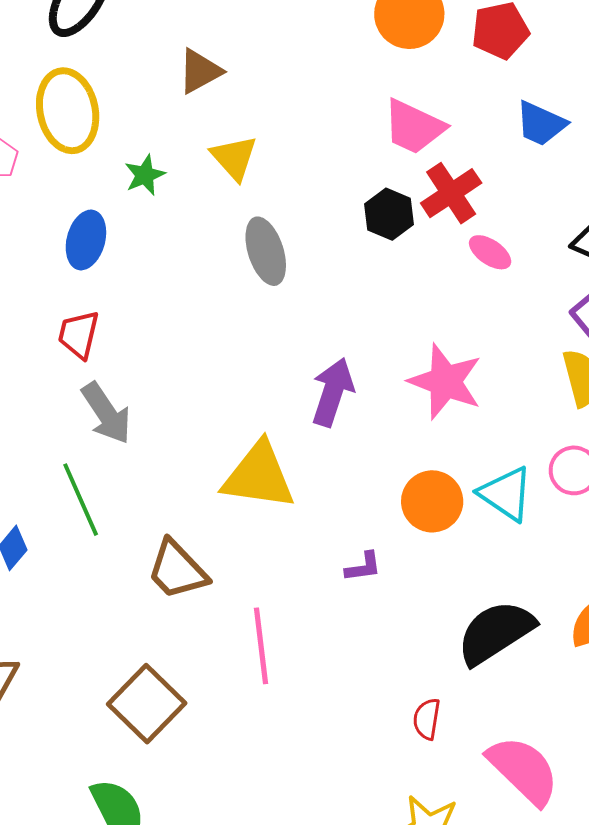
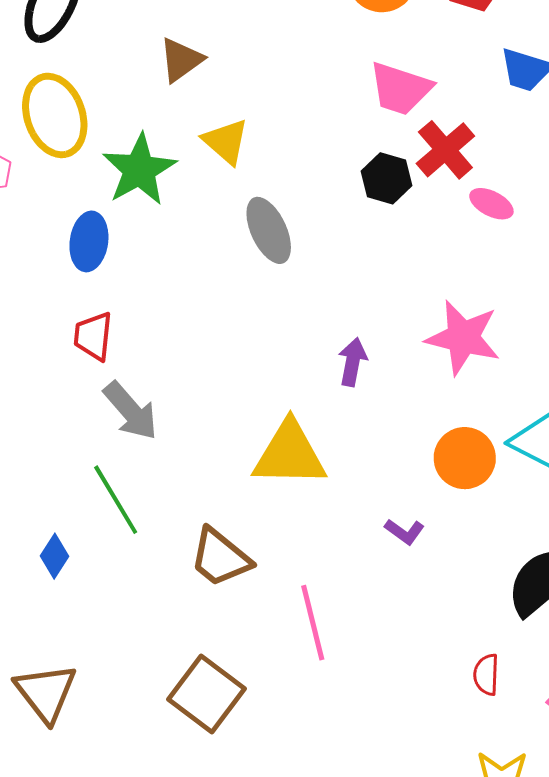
green star: (145, 175) -> (139, 170), size x1.8
purple arrow: (333, 392) -> (353, 362), size x0.7
purple L-shape: (363, 567) -> (404, 532), turned 51

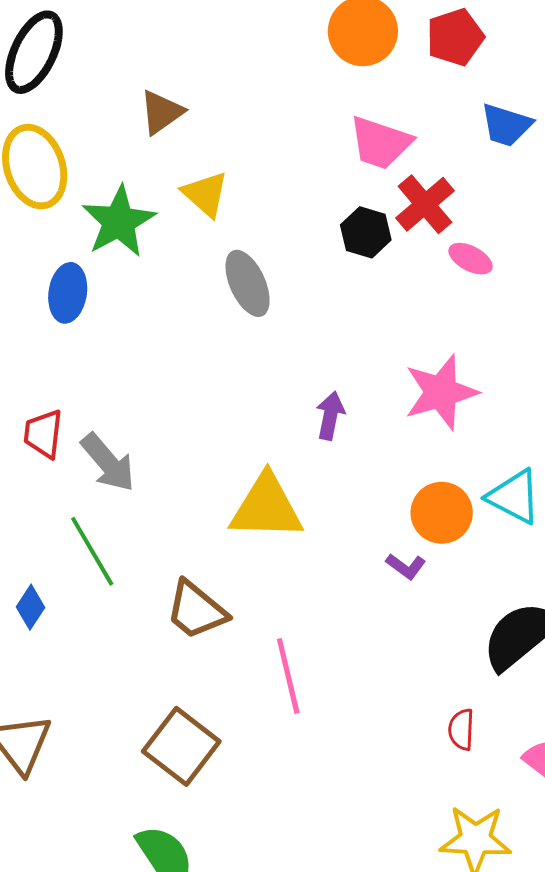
red trapezoid: (93, 336) -> (43, 434), moved
pink star: (463, 338) -> (441, 392), turned -30
purple L-shape: (404, 532) -> (406, 566), moved

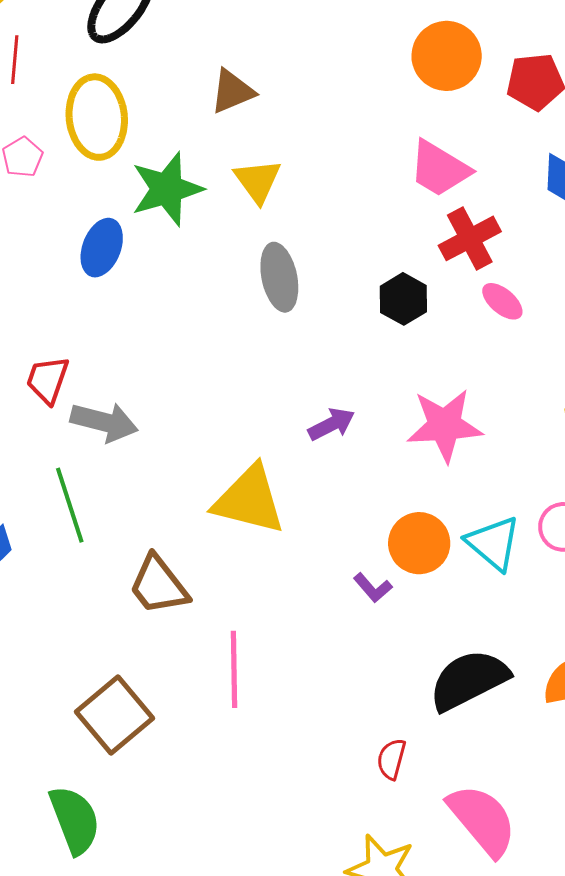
black hexagon: (366, 232) -> (403, 299), moved
purple arrow: (330, 416) -> (331, 424), turned 39
gray arrow: (108, 463) -> (104, 422), turned -48

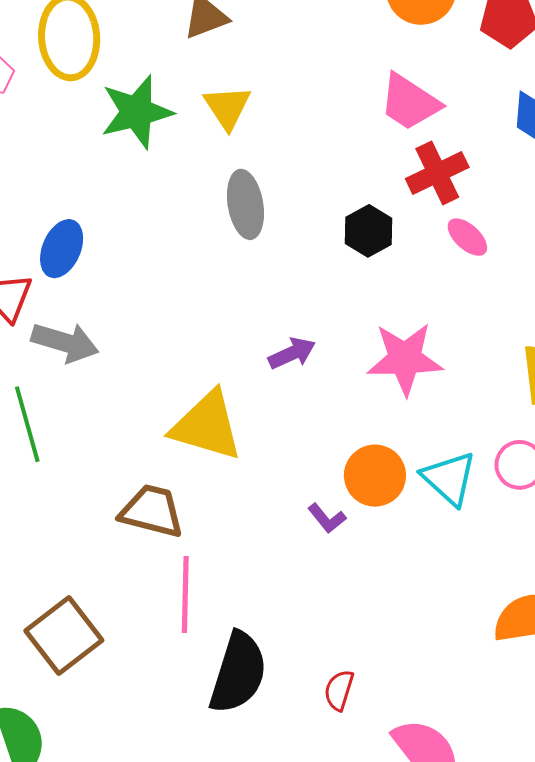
blue ellipse: (102, 248) -> (62, 249), moved
brown trapezoid: (159, 585) -> (152, 511), moved, turned 140
black semicircle: (469, 680) -> (238, 673), moved, turned 132

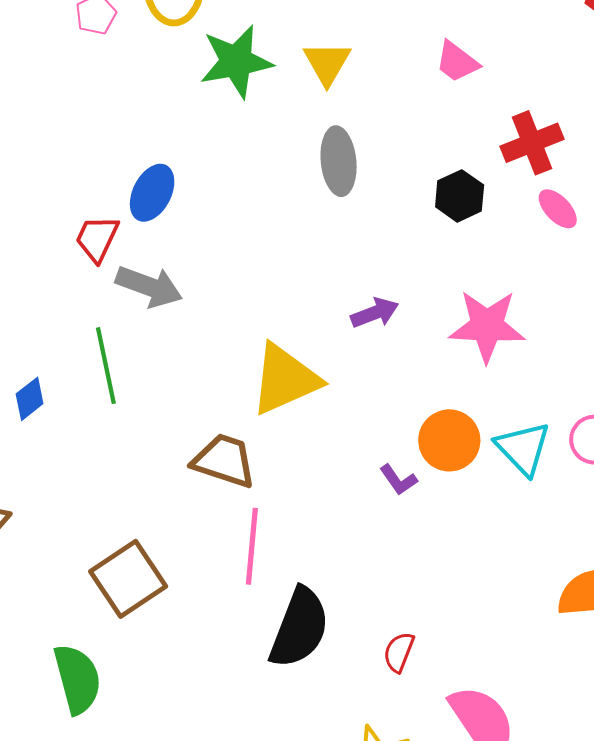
pink trapezoid: (410, 102) -> (457, 62), moved, size x0.7
yellow triangle: (207, 426) -> (285, 379), turned -44

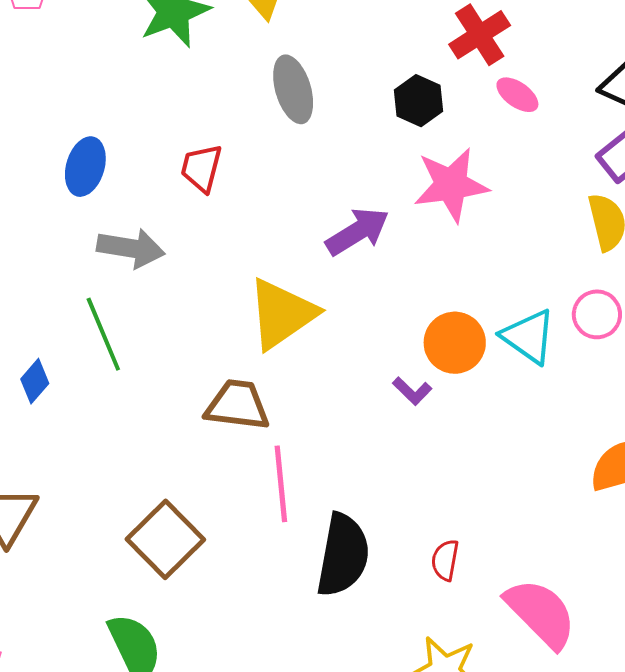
blue ellipse: (152, 193) -> (85, 167), moved
red trapezoid: (97, 239) -> (201, 168), moved
purple arrow: (375, 313) -> (357, 232), size x1.4
pink star: (487, 326) -> (451, 185), moved

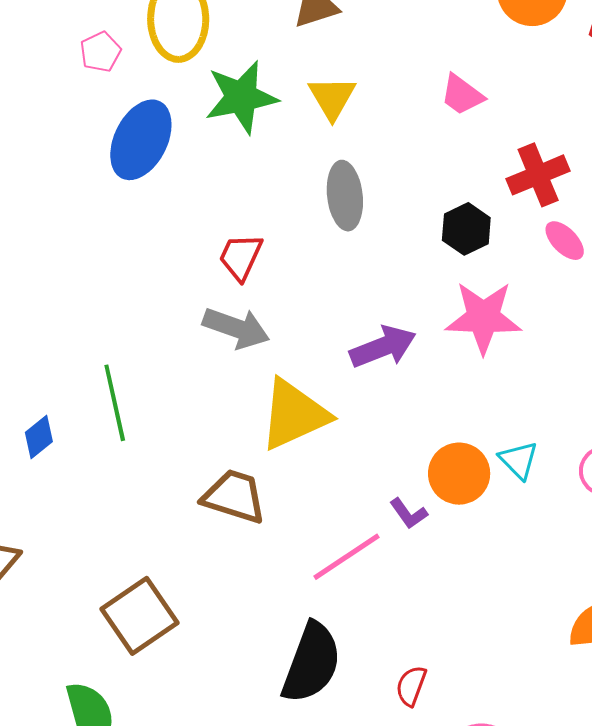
blue ellipse: (85, 167) -> (141, 140), moved, size x1.4
gray arrow: (131, 248) -> (236, 328), moved
cyan triangle: (529, 336) -> (519, 460), moved, size x0.7
pink line: (281, 484) -> (347, 557), moved, turned 52

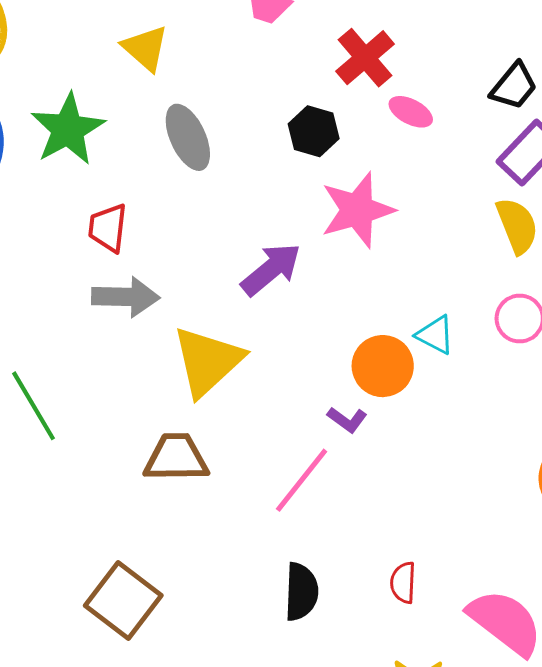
green star: (241, 97) -> (68, 129), moved
black semicircle: (311, 663) -> (301, 592), size x0.7

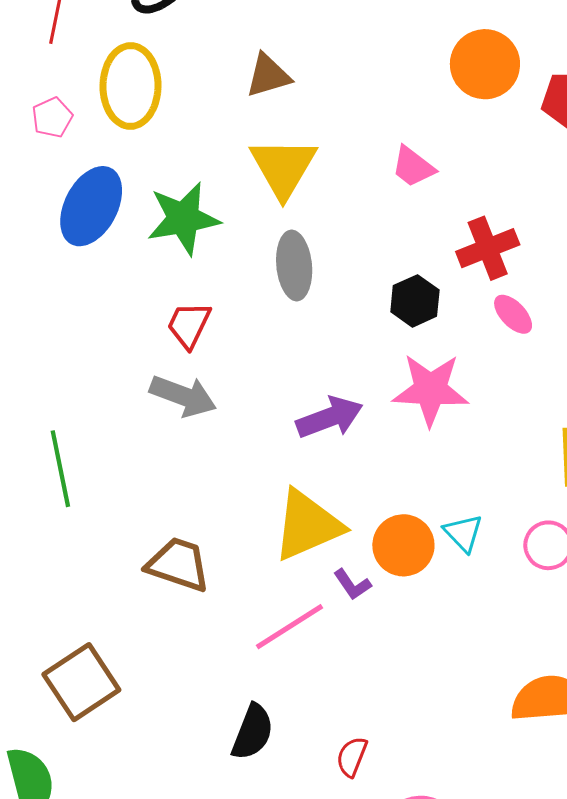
yellow triangle: (145, 48) -> (283, 167), size x1.4
yellow triangle: (207, 361) -> (307, 525), moved

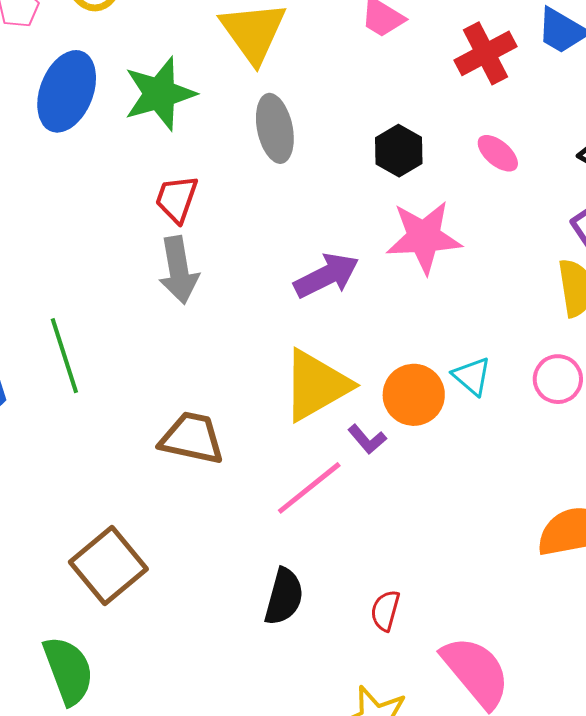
red cross: (488, 248) -> (486, 53), moved
gray arrow: (183, 396) -> (179, 270), turned 66

